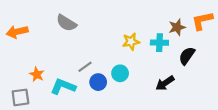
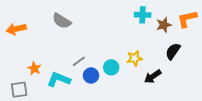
yellow star: (131, 42) -> (134, 58), moved
cyan cross: (159, 43) -> (143, 15), moved

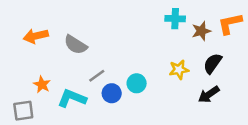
gray semicircle: (62, 21) -> (76, 45), moved
orange arrow: (16, 29) -> (36, 36), moved
yellow star: (134, 58) -> (179, 70), moved
black arrow: (153, 76) -> (209, 95), moved

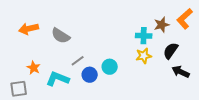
cyan cross: (175, 19) -> (144, 36), moved
orange L-shape: (230, 24) -> (185, 19), turned -30
black arrow: (209, 95) -> (181, 72), moved, turned 60

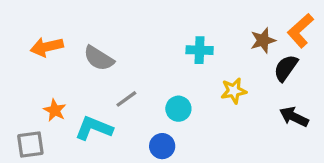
cyan cross: (144, 36) -> (200, 50), moved
black semicircle: (171, 51) -> (286, 68), moved
blue circle: (90, 75) -> (162, 146), moved

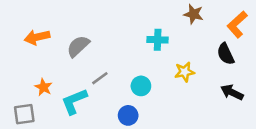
brown star: (263, 40) -> (194, 14), moved, turned 30
gray semicircle: (99, 58) -> (78, 46), turned 105
black semicircle: (286, 68) -> (226, 54), turned -60
cyan L-shape: (94, 128) -> (74, 101), turned -44

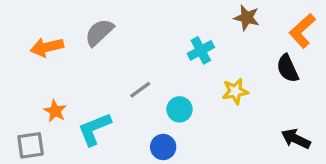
cyan cross: (158, 40) -> (201, 50), turned -30
gray semicircle: (78, 46) -> (99, 32), moved
gray line: (100, 78) -> (140, 90), moved
black arrow: (232, 92) -> (296, 139), moved

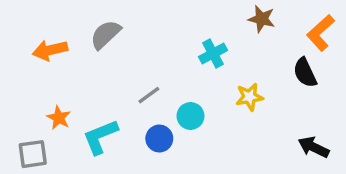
blue circle: (163, 147) -> (159, 139), moved

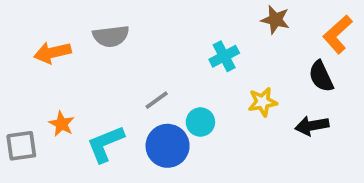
gray semicircle: (106, 34) -> (111, 36), turned -144
blue circle: (159, 139) -> (168, 146), size x1.5
black arrow: (314, 147) -> (312, 126), moved, turned -36
gray square: (33, 154) -> (21, 146), moved

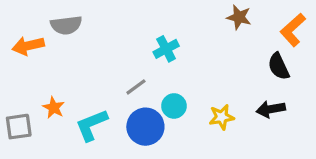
gray semicircle: (111, 36) -> (66, 25), moved
orange arrow: (52, 53) -> (28, 46), moved
cyan cross: (224, 56) -> (166, 49), moved
yellow star: (263, 102) -> (222, 117), moved

